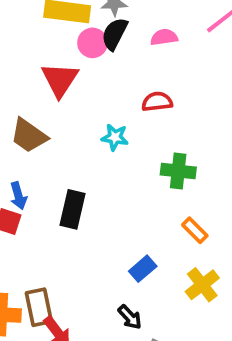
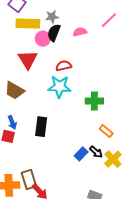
red semicircle: (157, 102) -> (64, 66), moved
cyan star: (115, 137) -> (59, 87), size x1.6
black arrow: (130, 317) -> (96, 152), moved

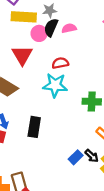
pink semicircle: (80, 32) -> (69, 28), moved

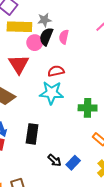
pink semicircle: (69, 28) -> (64, 37), turned -64
black arrow: (92, 156) -> (54, 160), moved

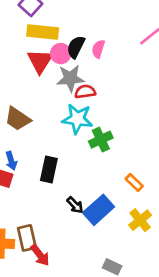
gray star: (44, 20) -> (70, 78), moved, size x1.5
red triangle: (19, 64) -> (40, 61), moved
green cross: (88, 108) -> (101, 140), moved, turned -30
blue rectangle: (73, 163) -> (99, 210), size x1.6

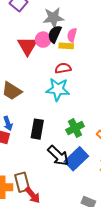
yellow rectangle: (43, 32) -> (66, 46), moved, size x0.6
gray star: (70, 78) -> (53, 18), moved
green cross: (101, 140) -> (75, 128), moved
black arrow: (75, 205) -> (58, 156), size x1.6

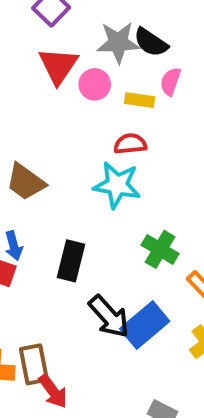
black semicircle: (55, 34) -> (151, 42), moved, turned -84
pink semicircle: (72, 35) -> (170, 81), moved
red triangle: (27, 46) -> (58, 66), moved
green cross: (75, 128) -> (160, 249), moved, turned -36

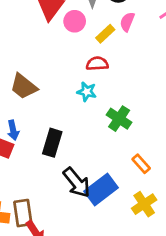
yellow rectangle: (140, 100) -> (105, 34), turned -54
cyan star: (117, 185) -> (87, 92), size x0.6
green cross: (160, 249) -> (119, 119), moved

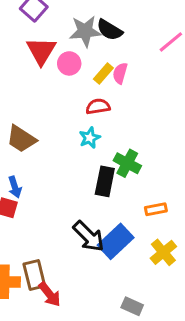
pink semicircle: (127, 22) -> (120, 73), moved
cyan star: (87, 92) -> (90, 138), turned -30
black rectangle: (52, 143) -> (105, 181), moved
orange rectangle: (141, 164) -> (156, 209), turned -54

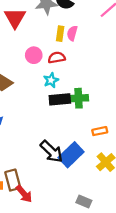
pink circle: (69, 63) -> (34, 55), moved
yellow rectangle: (103, 74) -> (60, 34), turned -32
green cross: (127, 163) -> (79, 98), turned -30
black rectangle: (105, 181) -> (60, 99), moved, turned 75

